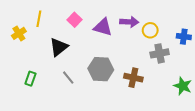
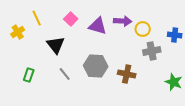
yellow line: (39, 19) -> (37, 18), turned -35
black triangle: (59, 47) -> (56, 45), turned -30

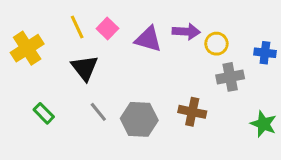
yellow line: (37, 18) -> (77, 27), moved
yellow cross: (18, 32) -> (27, 48), size x1.5
gray hexagon: (96, 66) -> (139, 119), moved
green rectangle: (29, 75) -> (44, 113), turned -64

